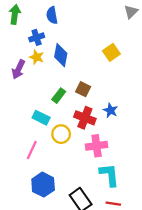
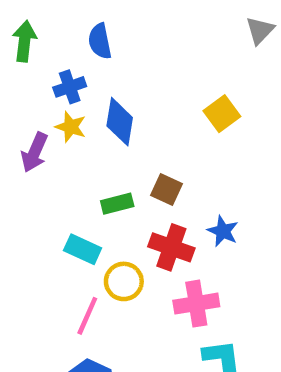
green rectangle: (59, 96) -> (117, 204), turned 40
pink line: (32, 150) -> (87, 316), moved

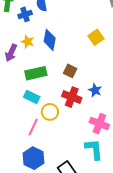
blue cross: (70, 87) -> (25, 14), moved
green rectangle: (117, 204) -> (36, 73), moved, size x1.5
pink cross: (196, 304) -> (99, 124), moved, turned 30

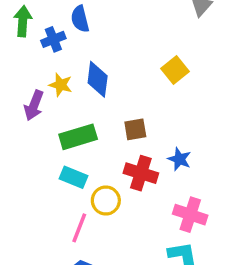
brown square: (70, 71) -> (135, 129), turned -32

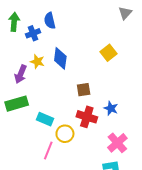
green rectangle: (78, 137) -> (17, 104), moved
pink cross: (190, 215) -> (117, 143), turned 30

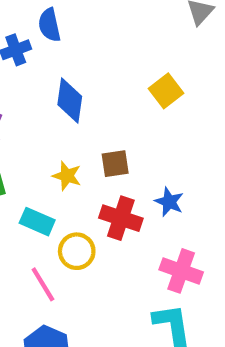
yellow star: (37, 62) -> (67, 176), moved
pink cross: (117, 143) -> (181, 271), turned -30
pink line: (48, 151) -> (43, 284), turned -54

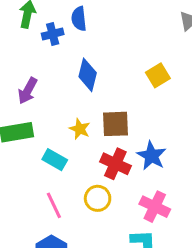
brown square: (115, 164) -> (116, 124), size x1.4
blue star: (169, 202) -> (152, 156), size x1.4
yellow circle: (77, 251) -> (98, 198), moved

